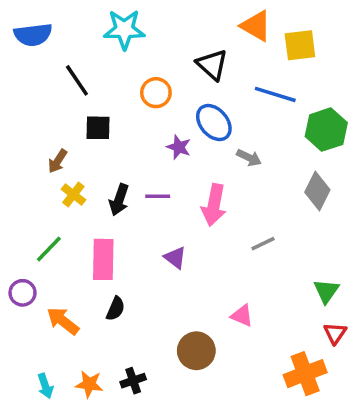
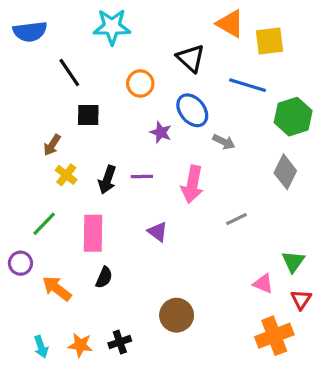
pink triangle: (242, 316) -> (263, 284), moved

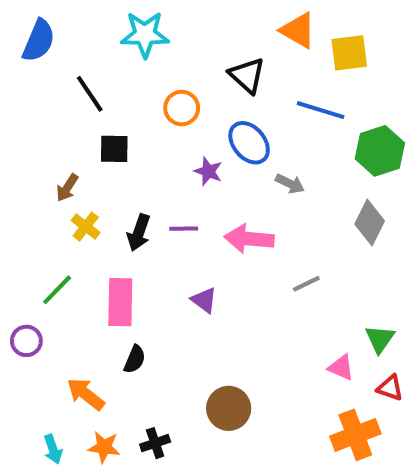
blue semicircle: (30, 31) -> (39, 41), turned -60
pink arrow: (192, 184) -> (249, 239), turned 84
orange arrow: (57, 288) -> (86, 394), moved
red triangle: (301, 299) -> (390, 388), turned -45

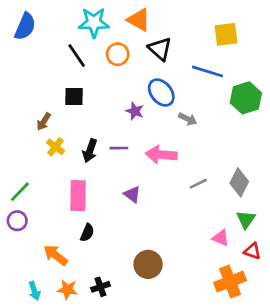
orange triangle: (298, 30) -> (139, 20), moved
black line: (90, 94) -> (77, 56), moved
orange circle: (182, 108) -> (118, 54), moved
gray diamond: (370, 222) -> (239, 182), moved
green line: (57, 290) -> (20, 192), moved

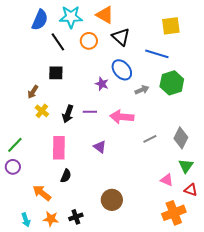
blue semicircle: (25, 26) -> (40, 20), moved
green hexagon: (246, 98) -> (172, 83), moved
gray arrow: (188, 119) -> (142, 90), turned -48

